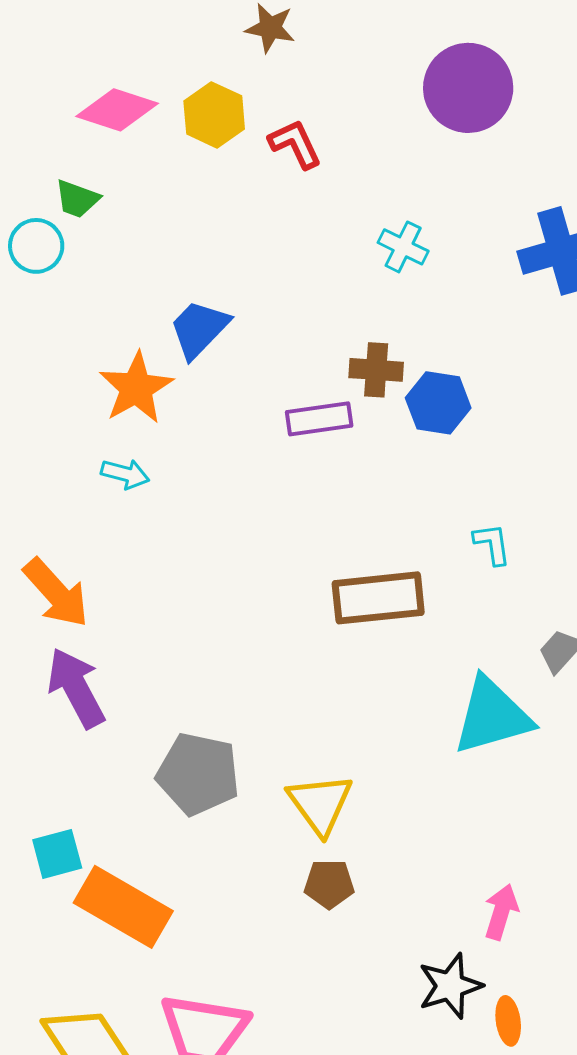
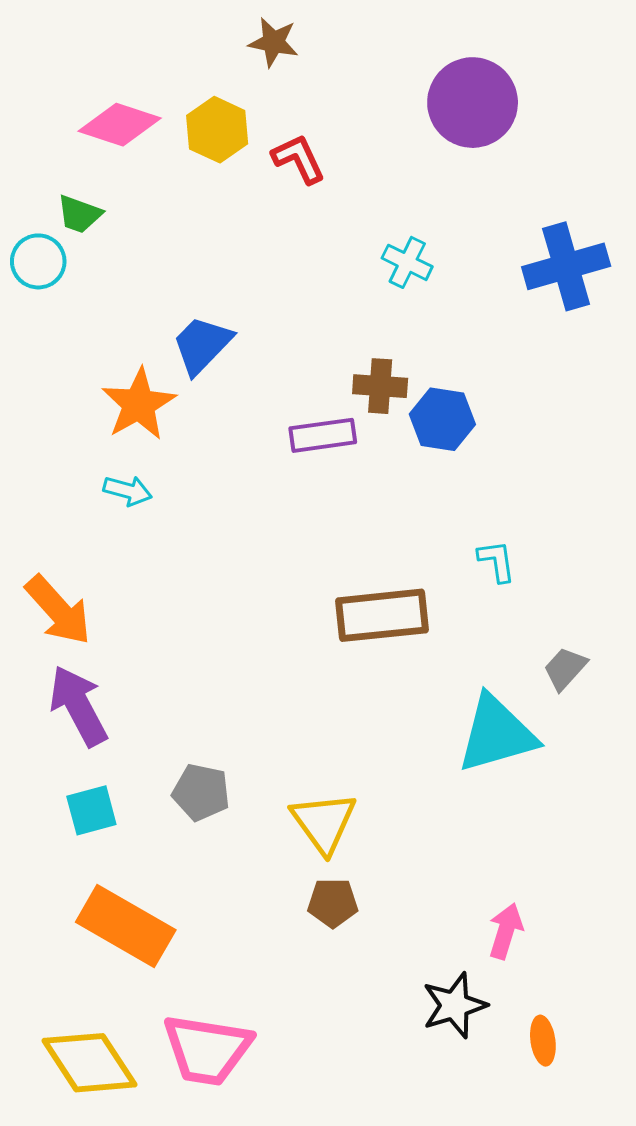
gray pentagon: (198, 774) -> (201, 792), size x0.7
cyan square: (57, 854) -> (91, 810), moved
orange ellipse: (508, 1021) -> (543, 1041), moved

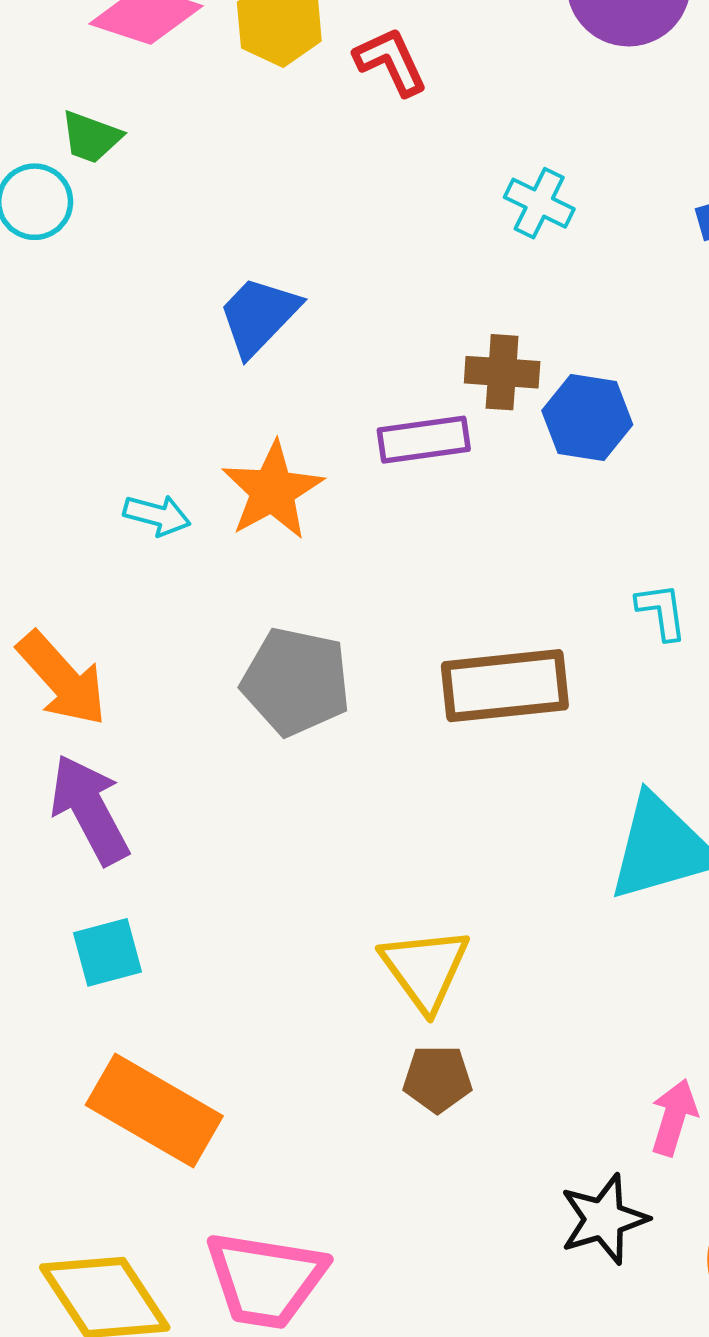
orange star: (139, 404) -> (272, 490), moved
gray pentagon: (201, 792) -> (296, 682), moved, size x1.4

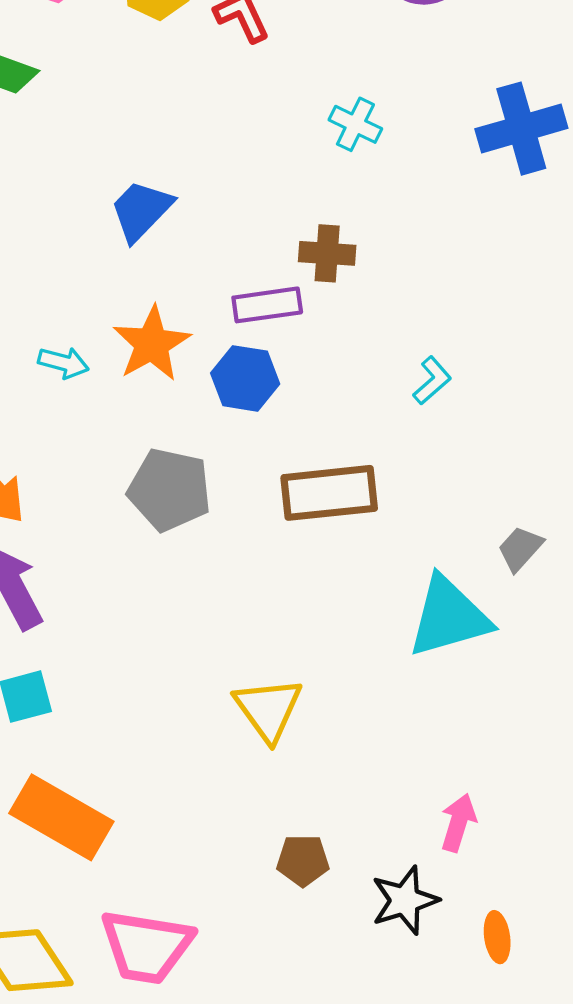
blue hexagon: (587, 418) -> (245, 378), moved
cyan L-shape: (662, 611) -> (432, 381), moved, turned 57
brown pentagon: (437, 1079) -> (303, 860), moved

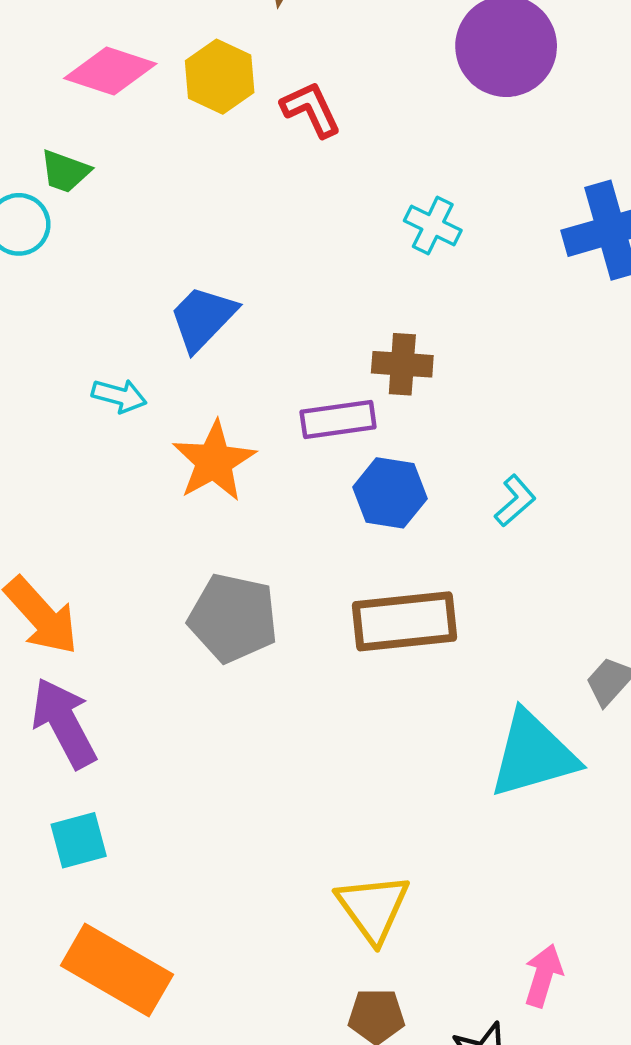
cyan arrow: (63, 363) -> (119, 396), moved
blue hexagon: (245, 378) -> (390, 493), moved
yellow triangle: (268, 709) -> (373, 908), moved

